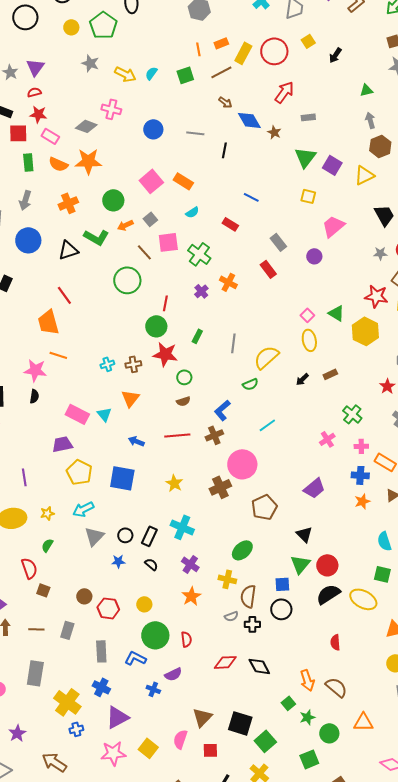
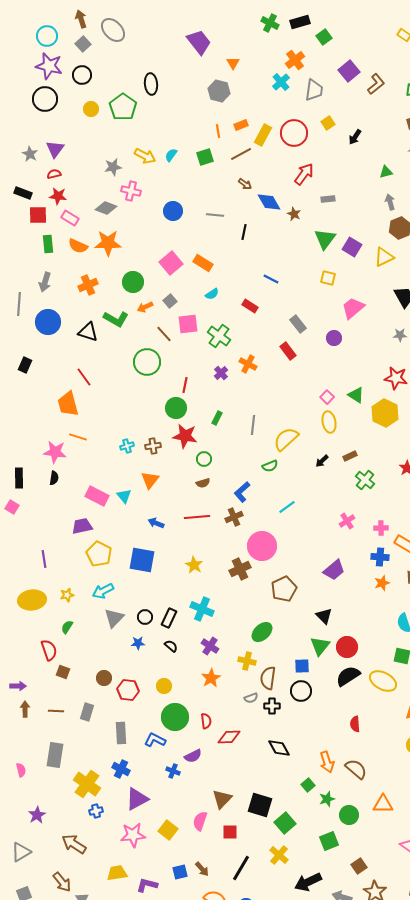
gray star: (90, 63) -> (113, 167), moved, turned -30
black triangle: (68, 250) -> (88, 332), turned 35
green cross: (352, 414) -> (365, 480), moved
red diamond: (225, 662) -> (229, 737), moved

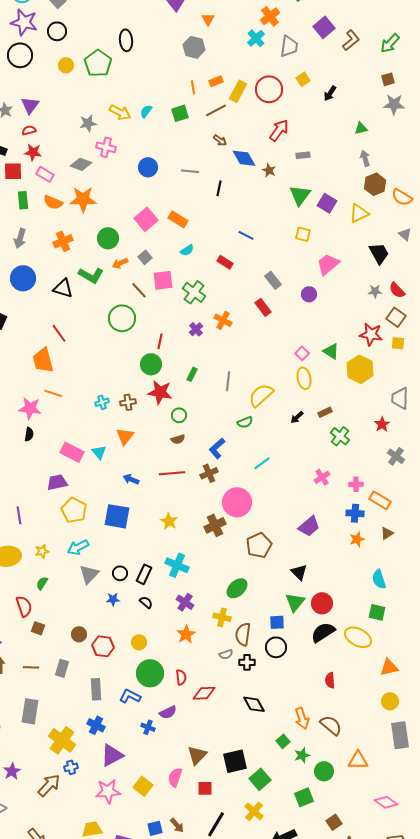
black square: (260, 805) -> (235, 761), turned -30
brown arrow: (74, 844) -> (49, 785), moved, turned 100

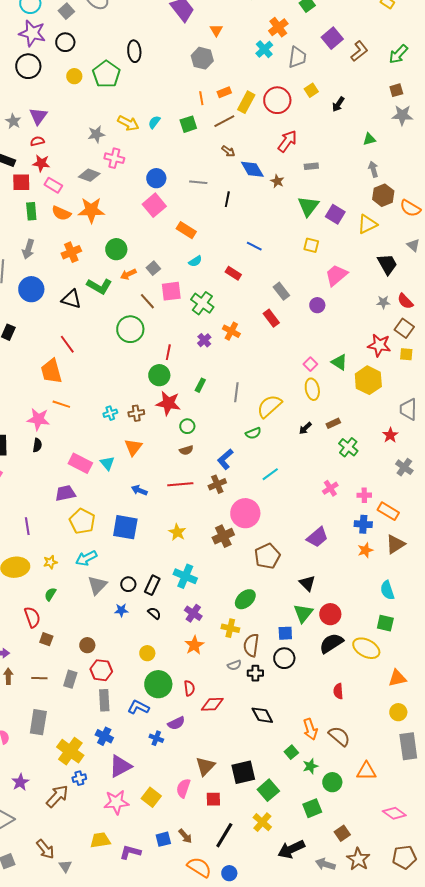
pink square: (146, 219) -> (154, 205), moved
brown triangle: (387, 533) -> (395, 544), size x1.5
red hexagon: (103, 646) -> (101, 670), moved

